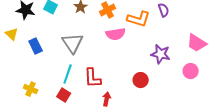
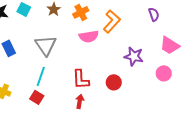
purple semicircle: (164, 10) -> (154, 14), moved
orange L-shape: (139, 19) -> (112, 21), turned -65
red L-shape: (93, 78) -> (81, 79), moved

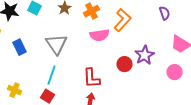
purple star: (134, 56) -> (145, 55), turned 30
red circle: (114, 82) -> (125, 64), moved

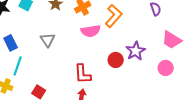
gray triangle: (57, 44) -> (48, 40), size x0.7
cyan line: (52, 75) -> (18, 66), moved

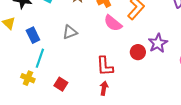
pink semicircle: (91, 31) -> (113, 23), turned 48
gray triangle: (48, 40) -> (70, 32), turned 42

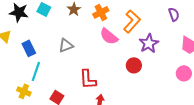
purple star: (158, 43) -> (149, 43), moved
red L-shape: (105, 66) -> (88, 79), moved

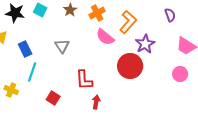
gray triangle: (66, 45) -> (62, 46), turned -42
red circle: (134, 65) -> (130, 66), size x1.6
yellow cross: (24, 91) -> (11, 90), moved

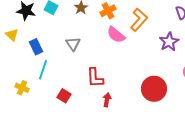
purple star: (145, 44) -> (169, 42), moved
red circle: (130, 66) -> (154, 89), moved

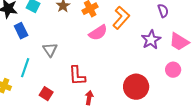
pink semicircle: (116, 35) -> (98, 33), turned -72
gray triangle: (73, 44) -> (50, 50), moved
blue rectangle: (36, 47) -> (21, 31), moved

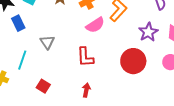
red L-shape: (77, 76) -> (85, 57), moved
red circle: (136, 87) -> (133, 61), moved

